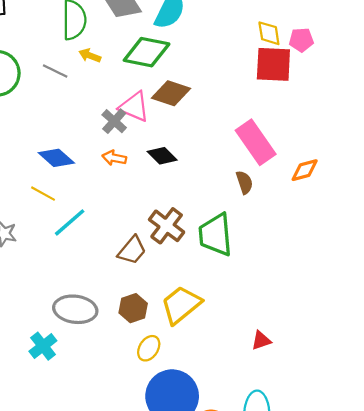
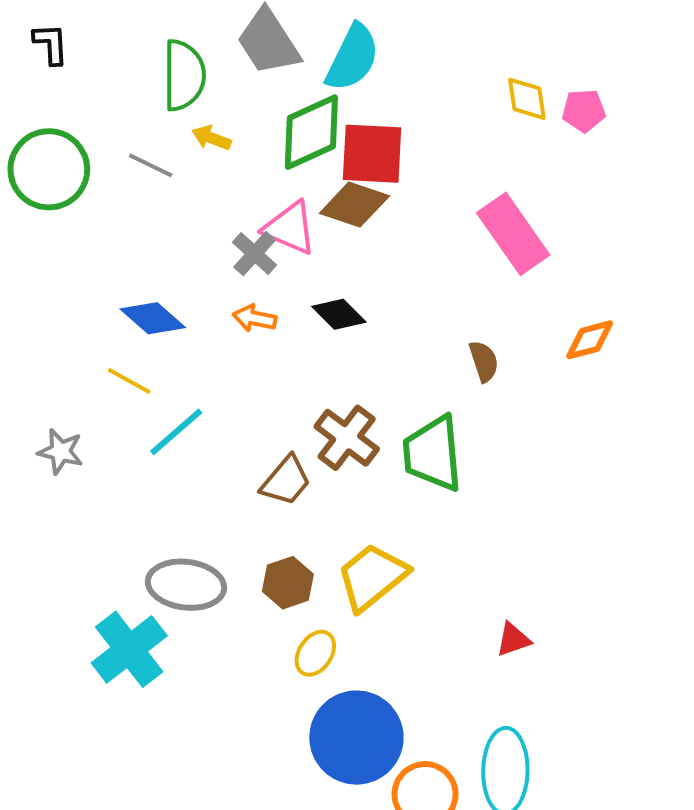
green diamond: (147, 52) -> (311, 132), turned -36
red square: (273, 64) -> (372, 154), moved
pink rectangle: (256, 142) -> (513, 234), moved
cyan cross: (43, 346) -> (129, 649), size x1.5

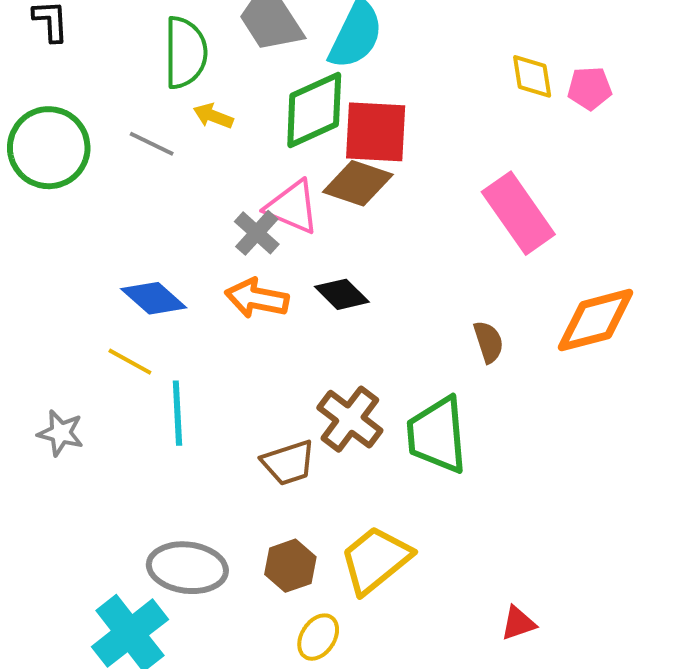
orange arrow: (255, 318) -> (257, 298), size x1.4
orange diamond: (590, 340) -> (596, 320), size x1.6
cyan line: (176, 432) -> (177, 413), turned -52
brown trapezoid: (286, 481) -> (288, 463), turned 32

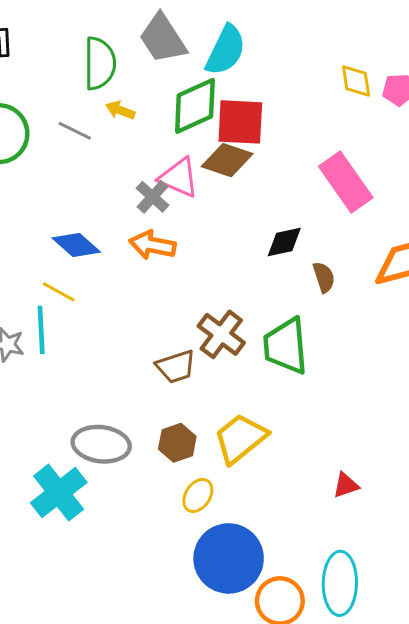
black diamond: (342, 294) -> (284, 242), moved, turned -57
cyan line: (177, 413) -> (41, 330), moved

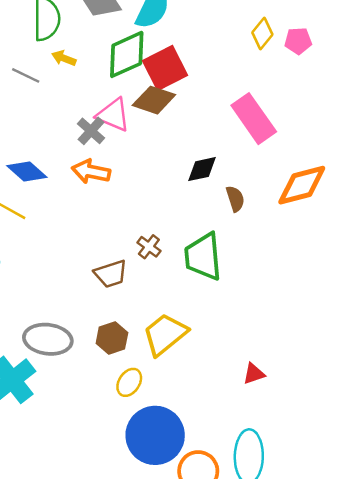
yellow diamond: (356, 81) -> (262, 33), turned 48
red square: (240, 122) -> (165, 68), turned -30
brown cross: (221, 334) -> (149, 247), size x0.6

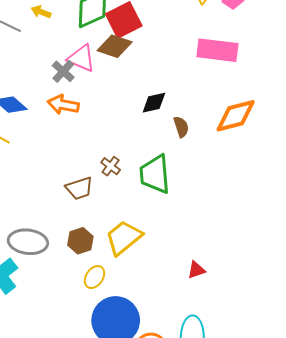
pink rectangle: (254, 119) -> (217, 50), moved, turned -48

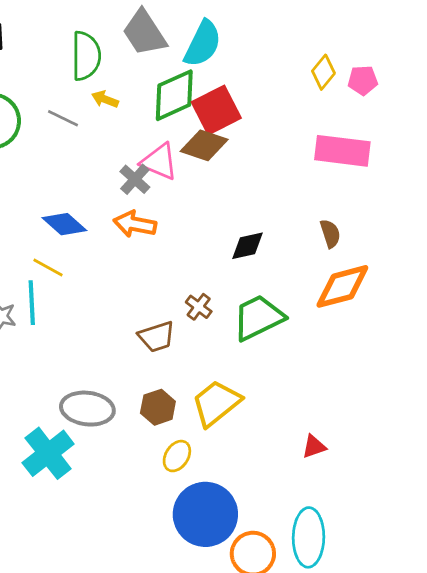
black diamond: (154, 103) -> (247, 246), moved
orange diamond: (236, 116) -> (342, 286), moved
brown semicircle: (181, 127) -> (330, 234), moved
green trapezoid: (155, 174) -> (258, 318), turned 69

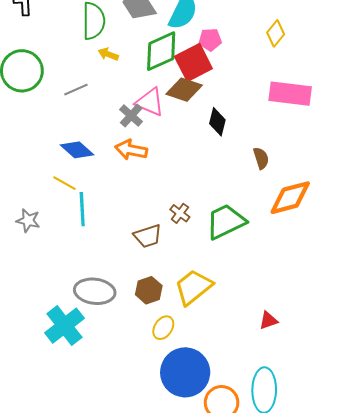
pink pentagon: (363, 80) -> (210, 40), moved
gray line: (63, 118) -> (76, 90), moved, turned -50
brown semicircle: (330, 234) -> (261, 158), moved
black diamond: (247, 246) -> (217, 122), moved, turned -64
cyan line: (32, 303) -> (82, 209), moved

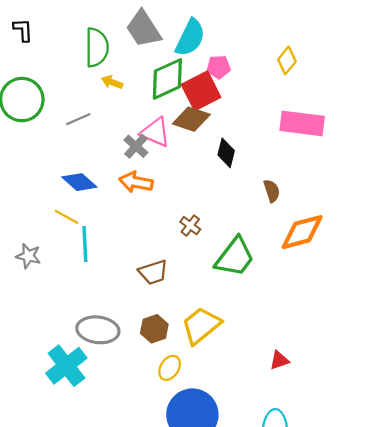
brown cross: (180, 213) -> (190, 226), moved
green trapezoid: (226, 222) -> (235, 257), turned 153

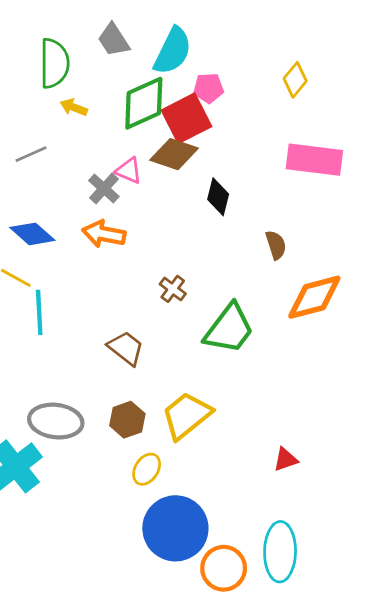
gray trapezoid: (144, 29) -> (114, 40), size x0.7
pink triangle: (155, 132) -> (129, 171), size x0.7
brown trapezoid: (153, 272) -> (126, 348), turned -124

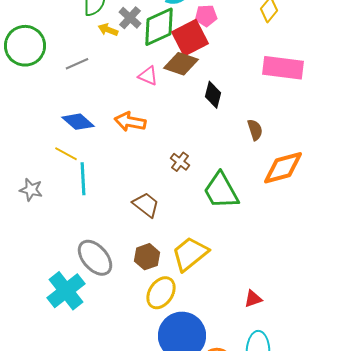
gray cross: (104, 188) -> (130, 18), moved
green trapezoid: (229, 329) -> (221, 191), turned 114
gray ellipse: (56, 421) -> (95, 258), turned 42
red triangle: (286, 460) -> (253, 299), moved
yellow ellipse: (147, 469) -> (161, 293), size x1.4

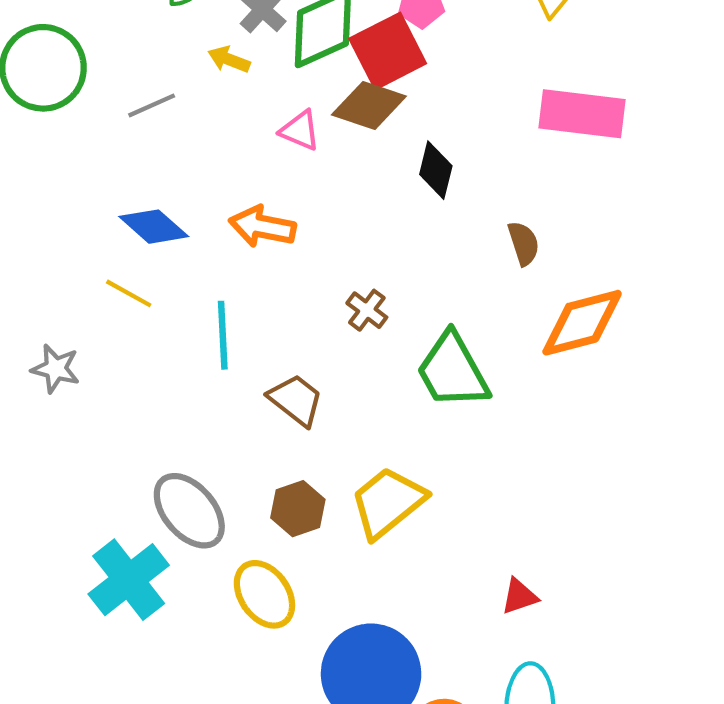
yellow arrow: (108, 30) -> (229, 59), moved
cyan line: (83, 179) -> (223, 335), moved
yellow ellipse: (161, 293) -> (264, 594), moved, turned -68

